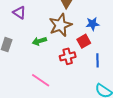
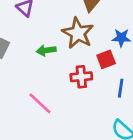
brown star: (60, 25) -> (78, 33), turned -30

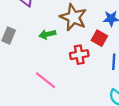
red square: (106, 59) -> (99, 38), turned -35

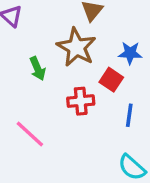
green arrow: (47, 34) -> (38, 69), turned -105

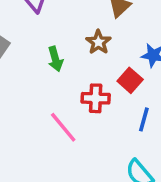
brown star: (76, 47) -> (98, 42), size x0.6
pink line: (30, 134) -> (63, 127), moved

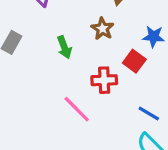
blue line: (144, 119) -> (149, 114), moved, turned -70

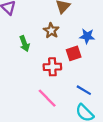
red square: (134, 61) -> (74, 53), turned 35
pink line: (77, 109) -> (47, 98), moved

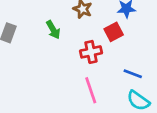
pink line: (47, 98) -> (91, 90), turned 35

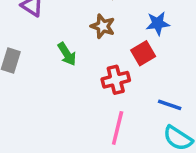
pink line: (91, 90) -> (118, 128), turned 35

